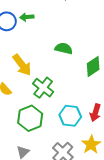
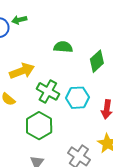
yellow arrow: (22, 65) -> (22, 71), turned -65
cyan hexagon: (70, 116) -> (78, 98), moved

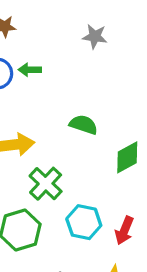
cyan hexagon: (78, 98) -> (84, 222), moved

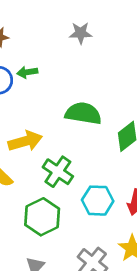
green semicircle: (84, 125) -> (83, 113), size x1.4

